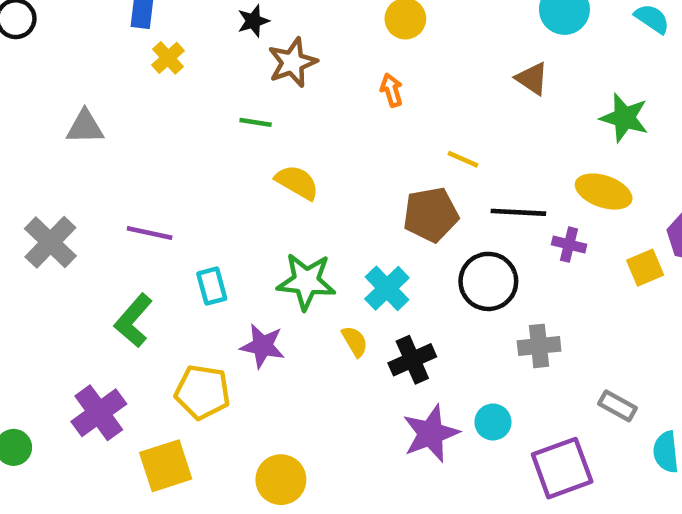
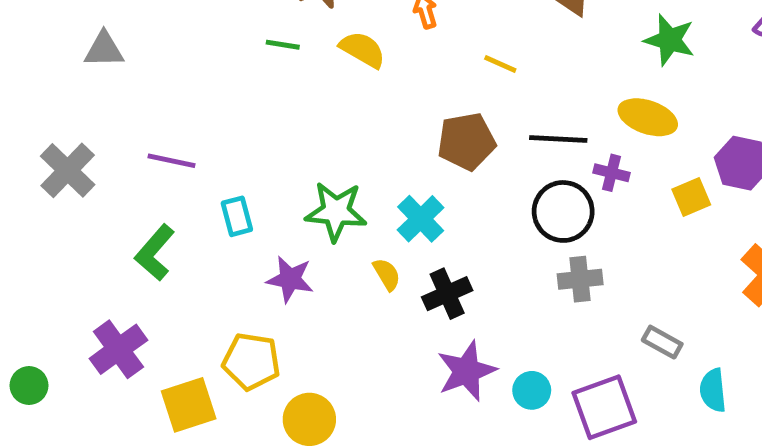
yellow line: (463, 159) -> (500, 64), moved
yellow semicircle: (297, 182) -> (363, 50), moved
black circle: (488, 281) -> (563, 211), moved
yellow pentagon: (203, 392) -> (251, 361), moved
cyan circle: (493, 422) -> (532, 390), moved

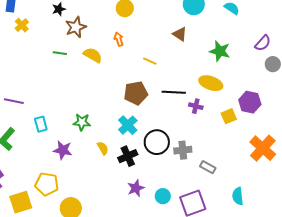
green star: (336, 211) -> (82, 122), size x0.7
black circle: (563, 211) -> (157, 142), moved
cyan cross: (421, 219) -> (128, 125), moved
gray rectangle: (662, 342) -> (208, 167), moved
purple star: (466, 371) -> (136, 188), size x0.7

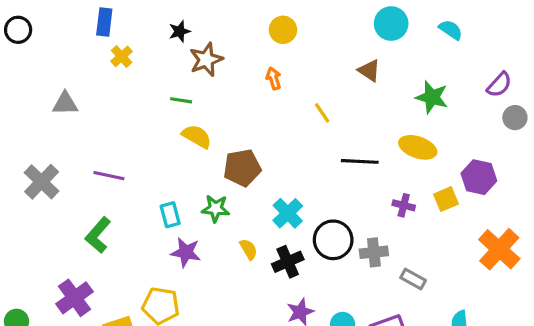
yellow semicircle: (93, 55) -> (197, 136), moved
yellow line: (150, 61) -> (322, 113), turned 32
brown pentagon: (136, 93) -> (242, 168), moved
purple cross: (196, 106) -> (404, 205), moved
cyan rectangle: (41, 124) -> (170, 215), moved

